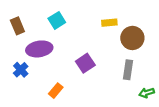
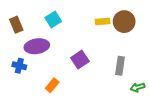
brown circle: (132, 38) -> (124, 22), moved
blue cross: (21, 70) -> (19, 66), turned -32

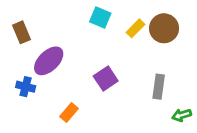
cyan square: (53, 20) -> (100, 17), moved, turned -35
yellow rectangle: (103, 22) -> (136, 28), turned -40
purple ellipse: (37, 46) -> (49, 61), turned -35

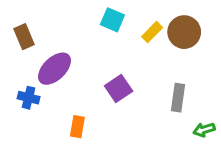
orange rectangle: (69, 112) -> (77, 127), turned -30

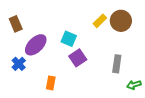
cyan square: (112, 20) -> (69, 39), moved
blue cross: (29, 98) -> (19, 64), turned 32

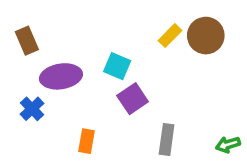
purple ellipse: (36, 45) -> (61, 76), turned 35
gray rectangle: (117, 64) -> (167, 139), moved

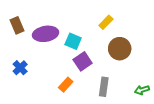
brown circle: (206, 36) -> (120, 49), moved
purple ellipse: (61, 76) -> (46, 34), moved
orange rectangle: (87, 141) -> (66, 85), moved, turned 32

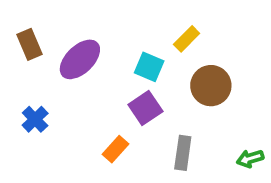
purple ellipse: (46, 34) -> (80, 59), turned -35
cyan square: (73, 41) -> (149, 67), moved

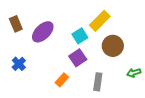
yellow rectangle: (187, 39) -> (100, 21), size x1.5
cyan square: (149, 67) -> (80, 36), turned 35
green arrow: (250, 159) -> (134, 73), moved

